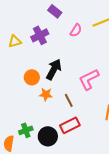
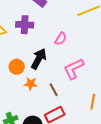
pink semicircle: (76, 30) -> (61, 39), moved
purple cross: (40, 35) -> (25, 25), turned 30

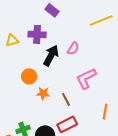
black arrow: (39, 59) -> (51, 55), moved

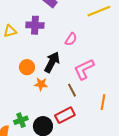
black arrow: (51, 55) -> (52, 62), moved
brown line: (66, 99) -> (72, 90), moved

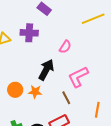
orange circle: (27, 67) -> (15, 90), moved

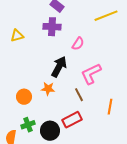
purple cross: (29, 33) -> (52, 27), moved
orange circle: (15, 90) -> (24, 97), moved

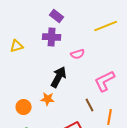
pink semicircle: (78, 44) -> (78, 54), turned 40
pink L-shape: (91, 74) -> (105, 81), moved
brown line: (79, 95) -> (90, 105), moved

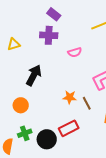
black arrow: (59, 77) -> (34, 75), moved
orange star: (48, 99) -> (70, 97), moved

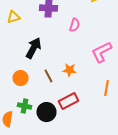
pink semicircle: (75, 52) -> (74, 25), turned -56
brown line: (87, 103) -> (48, 76), moved
green cross: (25, 133) -> (24, 106), turned 32

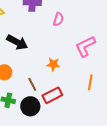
black arrow: (34, 48) -> (17, 42), turned 90
brown line: (48, 76) -> (32, 84), moved

